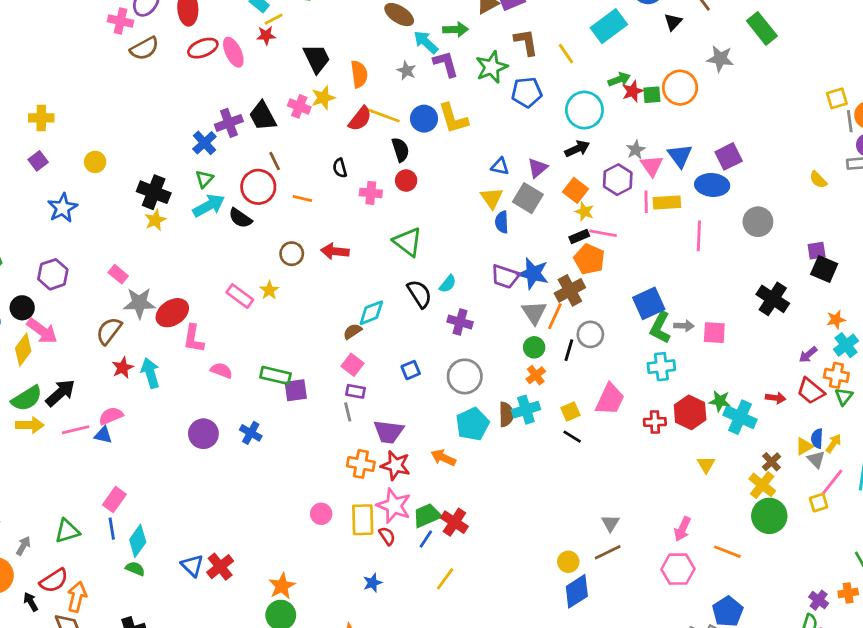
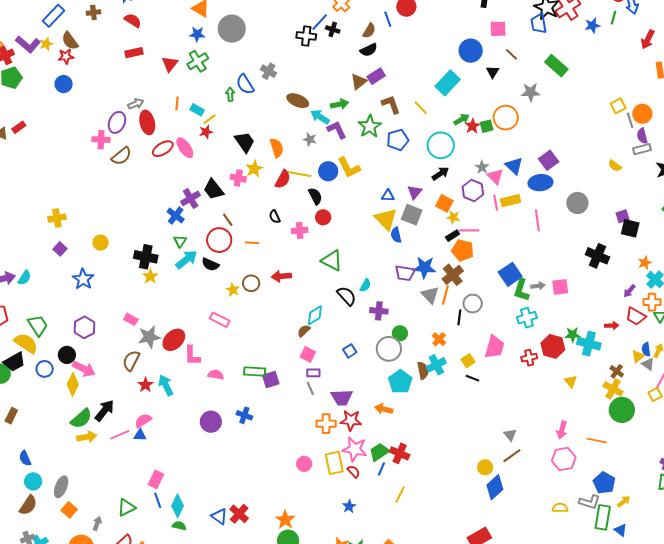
yellow triangle: (492, 198) -> (386, 219), size x1.4
yellow star: (269, 290) -> (233, 290), moved
green circle: (534, 347) -> (400, 333), moved

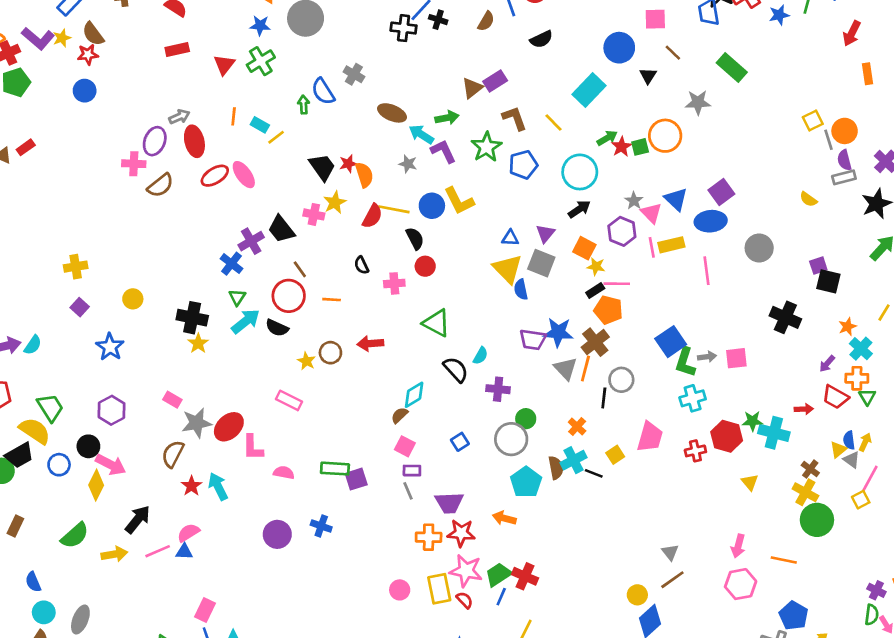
black semicircle: (369, 50) -> (541, 39), moved
red star: (206, 132) -> (348, 164), moved
black line: (472, 378) -> (594, 473), moved
green semicircle: (81, 419) -> (75, 535), moved

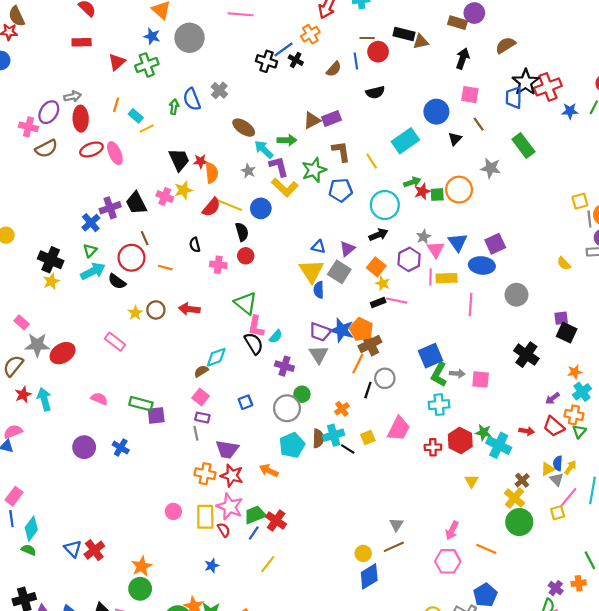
yellow L-shape: (459, 201) -> (285, 187), moved, turned -32
orange pentagon: (608, 310) -> (361, 329), moved
gray triangle: (566, 368) -> (319, 354), moved
pink L-shape: (253, 447) -> (256, 326), moved

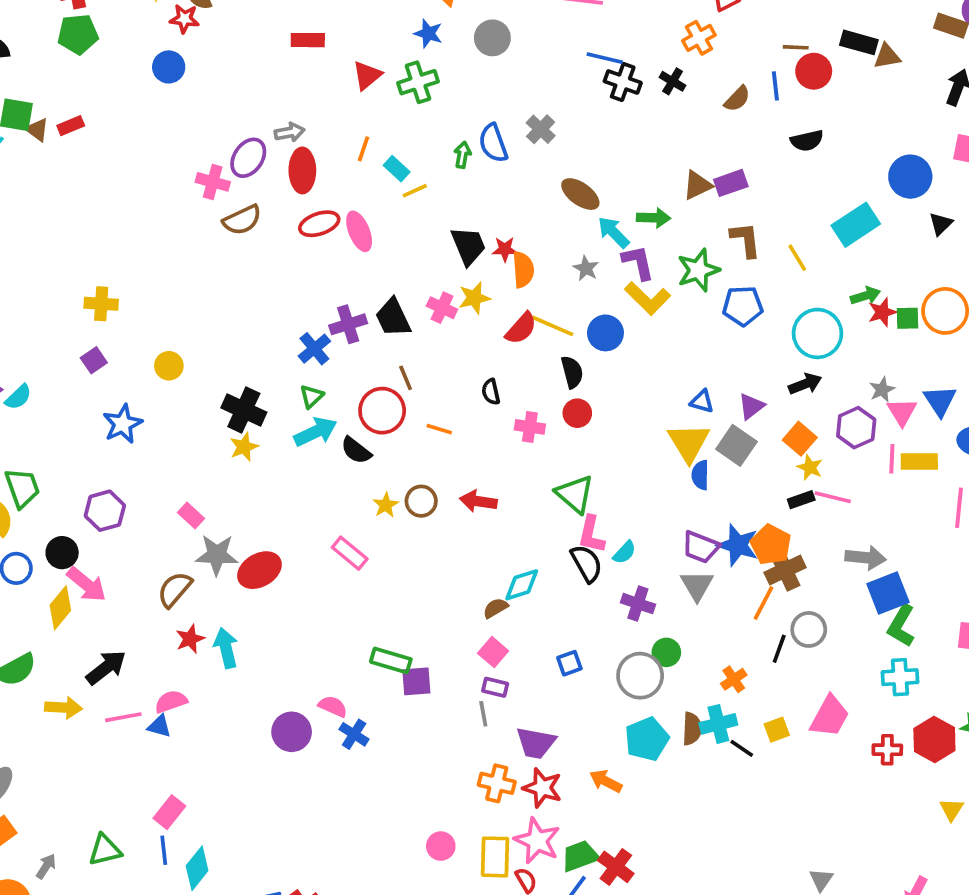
gray circle: (190, 38) -> (492, 38), size x0.7
blue line: (283, 50) -> (605, 58), moved, turned 48
gray arrow: (457, 374) -> (866, 558), moved, size x1.5
pink semicircle: (99, 399) -> (333, 706), moved

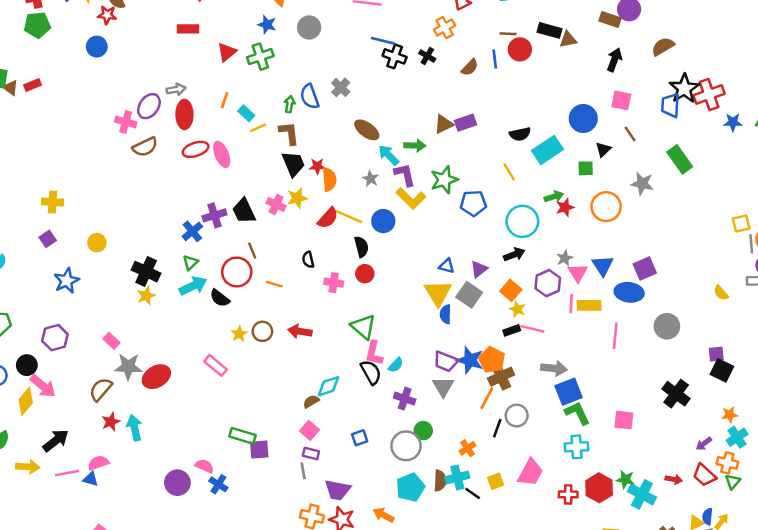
black semicircle: (807, 141) -> (520, 134), moved
brown L-shape: (746, 240) -> (289, 133), moved
green square: (907, 318) -> (586, 168), moved
green L-shape: (901, 626) -> (577, 413), turned 124

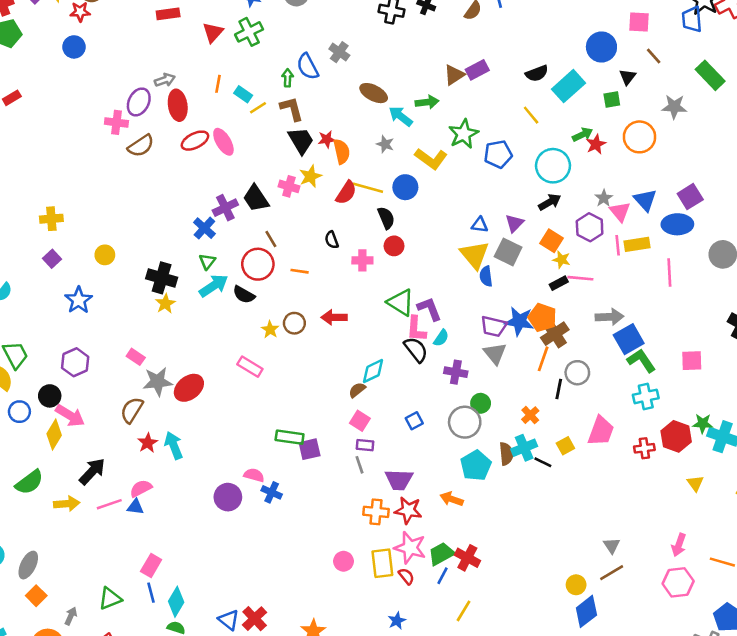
purple L-shape: (405, 175) -> (429, 309), moved

